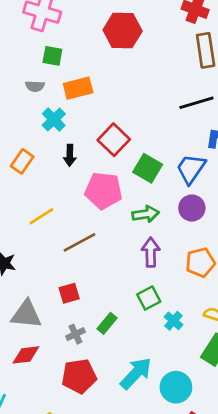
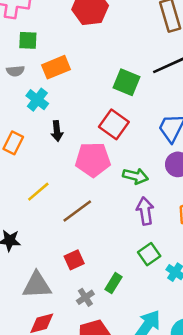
red square: (114, 140) -> (114, 124), moved
green square: (148, 168) -> (127, 82), moved
green arrow: (146, 214) -> (135, 176), turned 30

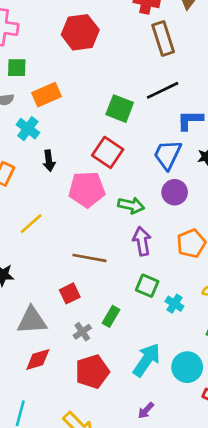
brown line: (77, 211) -> (90, 258), moved, turned 48
green square: (149, 254) -> (147, 286), turned -30

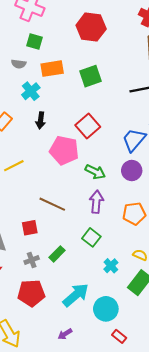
green square: (120, 109) -> (91, 76), moved, turned 35
cyan cross: (174, 304) -> (111, 266), moved

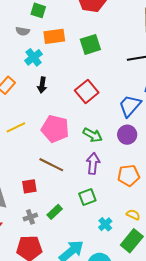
pink pentagon: (64, 150) -> (55, 129), moved
green square: (91, 237) -> (87, 197), turned 30

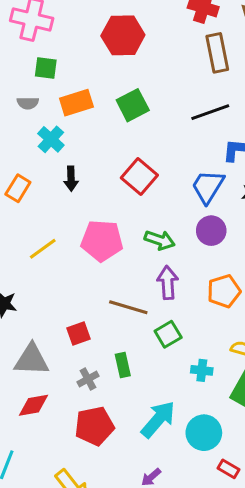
brown line: (51, 165) -> (128, 307), moved
green rectangle: (55, 212) -> (123, 365), turned -49
cyan cross: (105, 224) -> (202, 370), turned -32

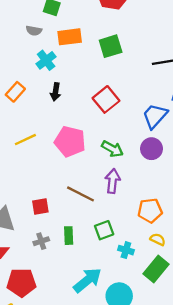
orange pentagon: (224, 291) -> (150, 211), moved
green square: (168, 334) -> (104, 230), moved
red pentagon: (94, 426) -> (21, 283), moved

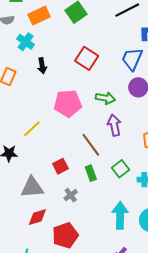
yellow line: (25, 140) -> (32, 129), moved
brown line: (80, 194) -> (91, 145), turned 45
green rectangle: (69, 236) -> (91, 173), moved
cyan arrow: (87, 280) -> (120, 215), turned -32

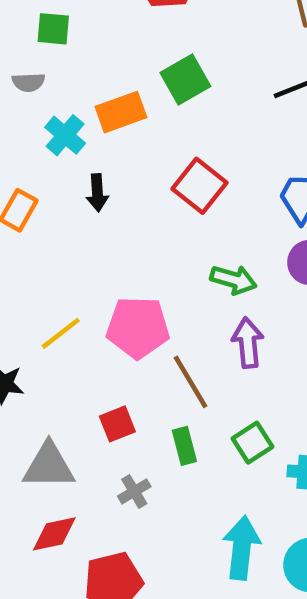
orange rectangle: (39, 16) -> (121, 112), moved
pink pentagon: (68, 103) -> (138, 327), moved

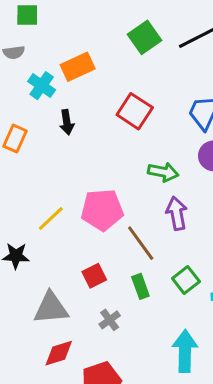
green square: (185, 79) -> (145, 37), moved

